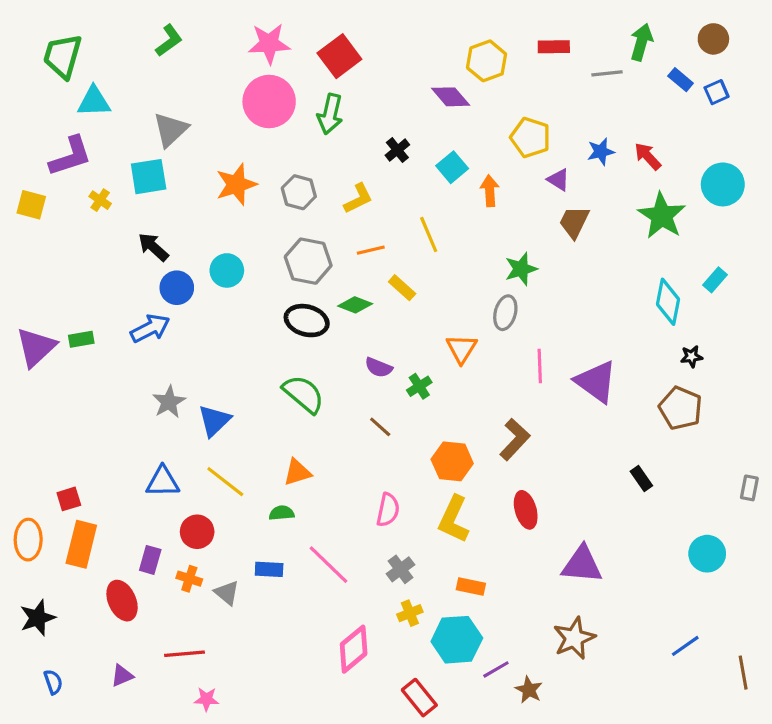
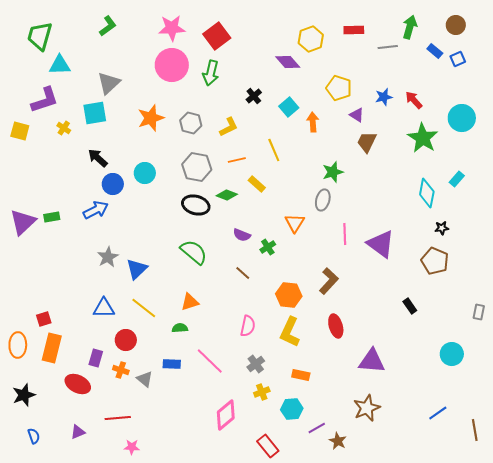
red ellipse: (122, 601) -> (78, 384), turned -40
cyan hexagon: (457, 640) -> (292, 409), size x0.7

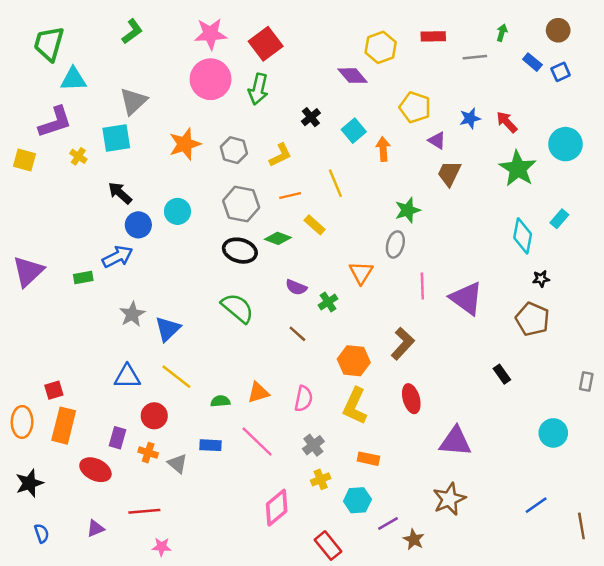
green arrow: (410, 27) -> (502, 33), size x0.6
green rectangle: (52, 217) -> (83, 277), moved
orange triangle: (190, 302) -> (258, 393), moved

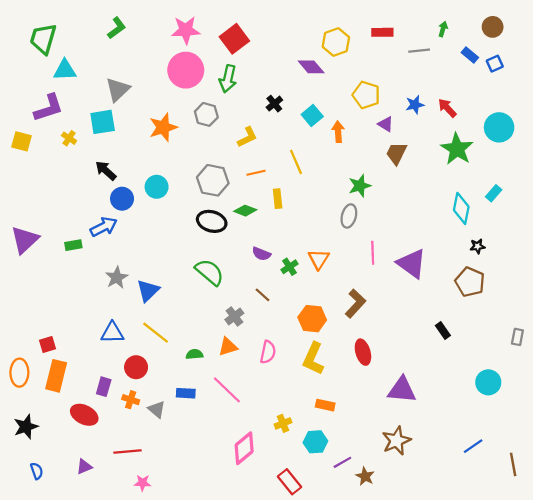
gray hexagon: (234, 150) -> (206, 114), moved
yellow rectangle: (315, 225) -> (278, 199), turned 42
orange triangle: (361, 273) -> (319, 259), moved
gray cross: (313, 445) -> (234, 316), moved

